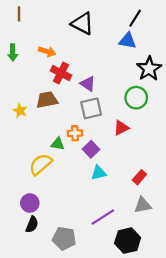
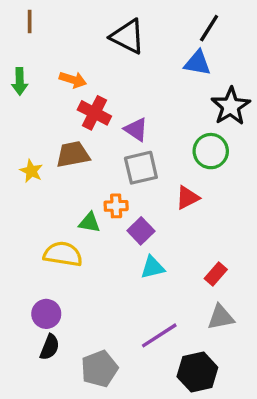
yellow semicircle: (41, 164) -> (63, 254), turned 50
gray pentagon: (64, 238) -> (99, 369), turned -30

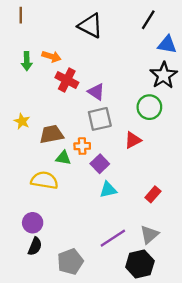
blue triangle: (197, 63) -> (167, 45), moved
green arrow: (20, 81) -> (27, 61), moved
brown trapezoid: (73, 154) -> (51, 134), moved
gray triangle: (221, 317) -> (149, 235), moved, turned -30

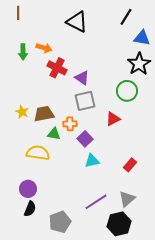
yellow star: (22, 121) -> (22, 112), moved

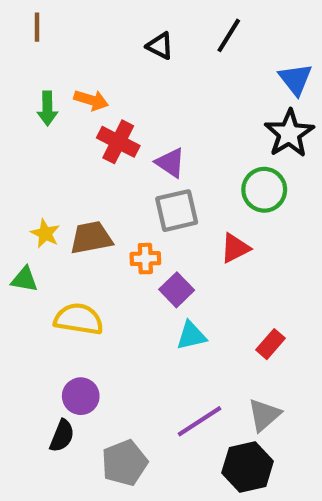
black line: (126, 17) -> (229, 35), moved
black triangle: (77, 22) -> (160, 46), size x0.6
blue triangle: (142, 38) -> (295, 79), turned 42
green triangle: (54, 134) -> (24, 279), moved
purple circle: (28, 189) -> (81, 396), moved

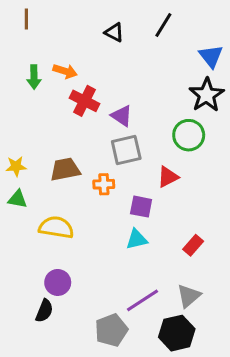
yellow star: (45, 234) -> (16, 166), moved, turned -30
purple square: (177, 290) -> (141, 207), moved, turned -35
gray pentagon: (125, 463) -> (111, 330), moved

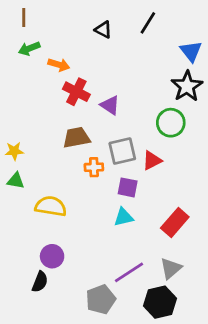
green arrow: (34, 77) -> (29, 49), moved, turned 70
gray square: (126, 150) -> (122, 151), moved
brown trapezoid: (65, 169) -> (76, 138), moved
red rectangle: (193, 245) -> (175, 223), size x1.5

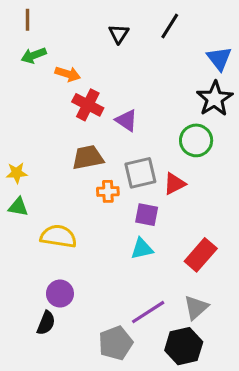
black triangle: (103, 30) -> (119, 34), turned 36

